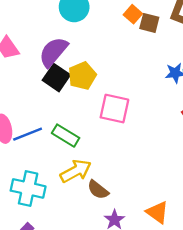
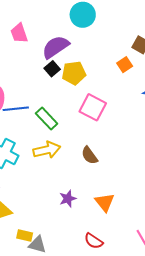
orange square: (133, 14) -> (125, 65), moved
black square: (56, 78) -> (52, 69), size x0.7
brown semicircle: (98, 190) -> (90, 155), moved

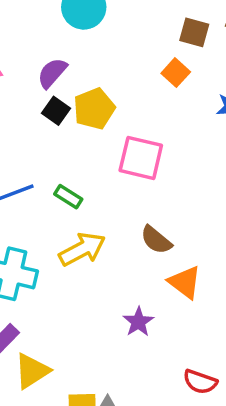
purple semicircle: (56, 47) -> (52, 73), size x0.7
green rectangle: (47, 118) -> (68, 197), size x0.7
orange triangle: (105, 202) -> (185, 282), moved

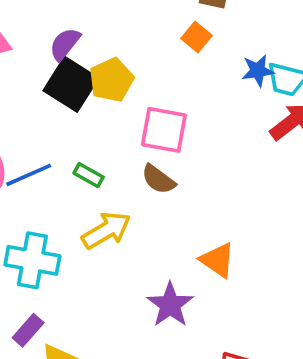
black square: (56, 111) -> (71, 84), size x1.8
brown semicircle: (156, 240) -> (158, 179), moved
purple star: (138, 322) -> (170, 305), size x1.4

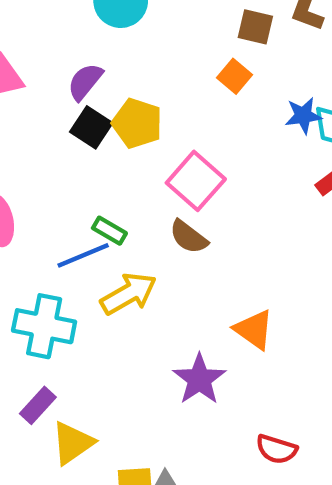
yellow pentagon: (111, 80) -> (137, 123), turned -30
black square: (71, 84) -> (91, 127), size x0.7
pink square: (164, 130) -> (196, 181), turned 30
blue line: (29, 175) -> (83, 255), moved

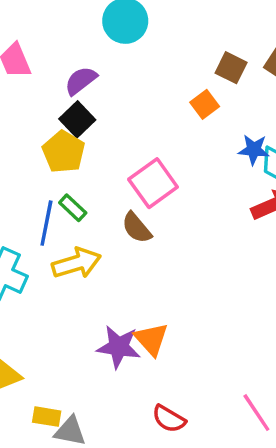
yellow pentagon: (137, 123) -> (64, 152), moved
blue line: (83, 255) -> (46, 223), turned -69
orange triangle: (254, 330) -> (151, 339), moved
purple star: (199, 379) -> (119, 347), turned 30

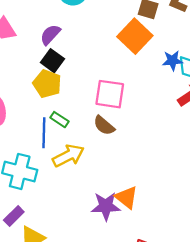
orange square: (205, 104) -> (135, 36), size x1.8
pink square: (153, 183) -> (110, 94), turned -36

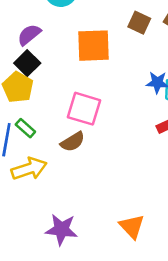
orange square: (135, 36) -> (93, 46), moved, turned 36
brown semicircle: (104, 125) -> (73, 142), turned -80
orange triangle: (126, 197) -> (132, 226), moved

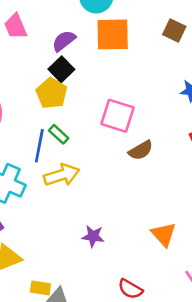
orange square: (93, 46) -> (113, 34), moved
brown semicircle: (73, 142) -> (141, 150), moved
purple star: (61, 229) -> (93, 236), size x0.7

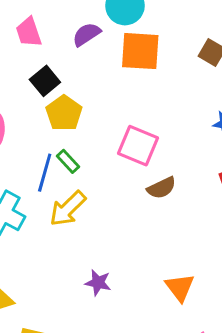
purple semicircle: (64, 41) -> (86, 34), moved
black square: (61, 69) -> (45, 81), moved
yellow arrow: (62, 175) -> (68, 209), turned 148

